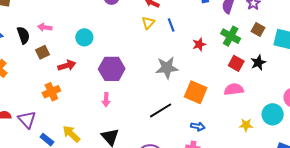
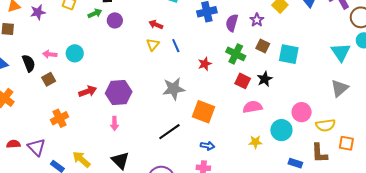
cyan circle: (84, 37) -> (75, 53), moved
red arrow: (67, 66) -> (88, 91), moved
pink semicircle: (234, 89) -> (253, 107), moved

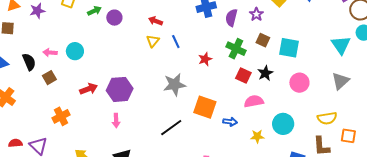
pink circle: (302, 112) -> (299, 83), moved
blue arrow: (207, 146) -> (230, 122), moved

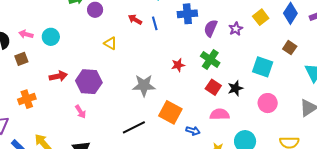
brown square: (263, 40) -> (290, 48), moved
yellow triangle: (153, 41) -> (110, 43), moved, turned -48
blue line: (176, 42) -> (155, 23), moved
pink arrow: (116, 121) -> (81, 112), turned -40

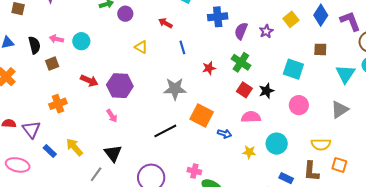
blue line: (155, 23) -> (182, 47), moved
brown square: (290, 48) -> (320, 49), turned -32
red arrow: (58, 76) -> (89, 81), turned 36

